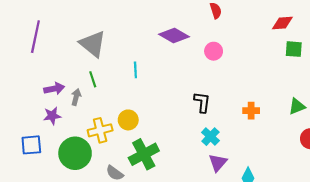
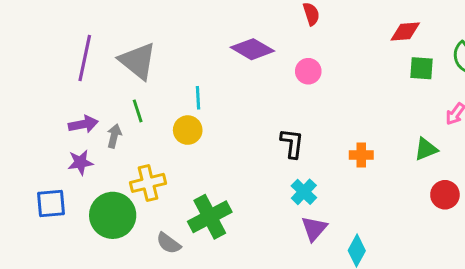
purple line: (35, 37) -> (85, 58), moved
yellow circle: (128, 120) -> (188, 130), moved

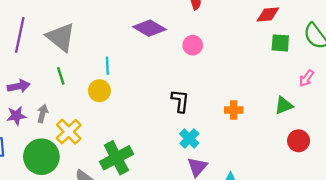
gray arrow: (114, 136) -> (43, 113), moved
yellow cross: (148, 183) -> (69, 132), turned -30

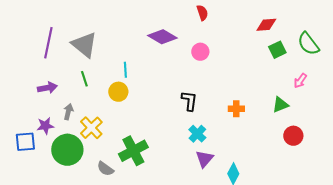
green square: (280, 43) -> (277, 50), turned -30
purple star: (16, 116) -> (45, 126), moved

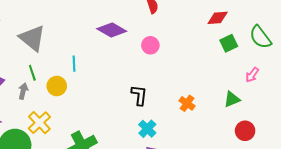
yellow circle: (118, 92) -> (57, 86), moved
orange cross: (236, 109) -> (187, 103), turned 35
gray arrow: (68, 112) -> (23, 91), moved

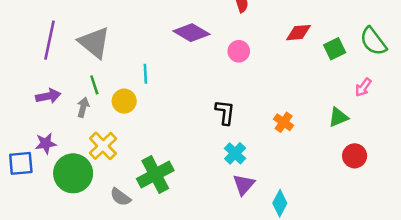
red diamond: (218, 18) -> (299, 33), moved

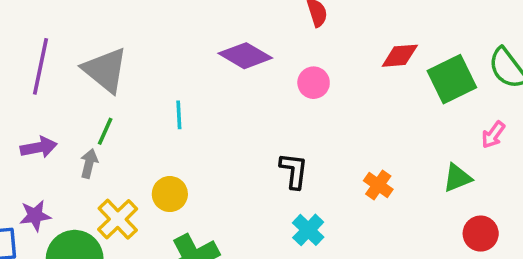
green square: (335, 49) -> (452, 79), size x1.5
green line: (94, 85) -> (105, 131), turned 42
yellow circle: (124, 101) -> (170, 194), moved

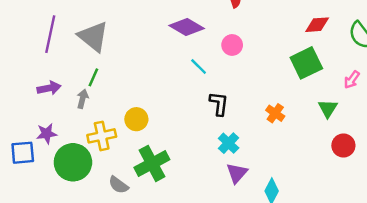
red diamond: (400, 56) -> (317, 25), moved
green square: (452, 79) -> (306, 63), moved
cyan line: (179, 115) -> (199, 67), moved, turned -42
green triangle: (457, 178) -> (328, 108), turned -36
yellow cross: (118, 219) -> (102, 136), turned 32

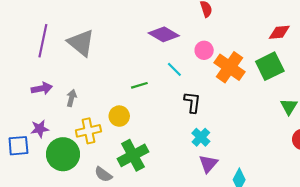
green line: (93, 77) -> (139, 85), moved, turned 49
orange cross: (275, 113) -> (229, 67), moved, size x1.8

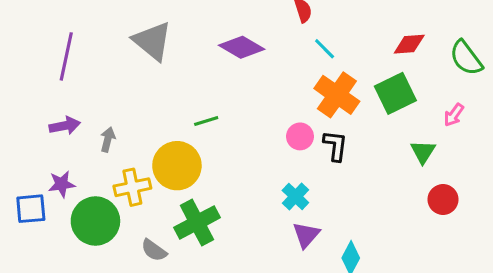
gray triangle: (81, 43) -> (152, 41), moved
pink circle: (204, 50) -> (300, 136), moved
cyan line: (174, 69) -> (325, 49), moved
black L-shape: (192, 102) -> (335, 146), moved
yellow circle: (119, 116) -> (177, 166), size x1.6

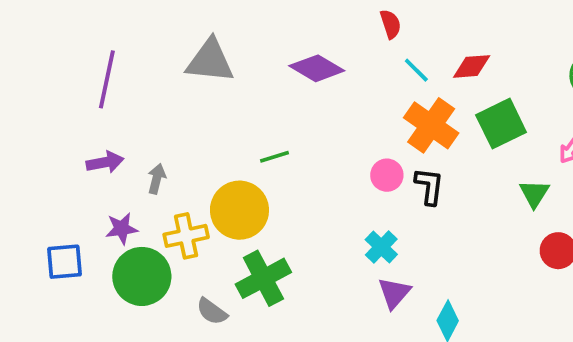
gray triangle: (152, 41) -> (210, 61), turned -33
red diamond: (409, 44) -> (472, 66), moved
purple star: (62, 184) -> (122, 229), moved

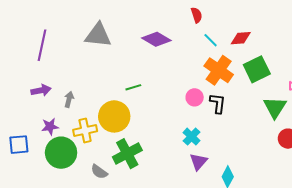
green triangle: (534, 194) -> (275, 107), size x1.4

